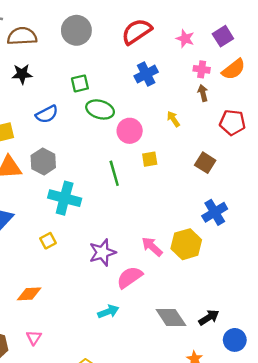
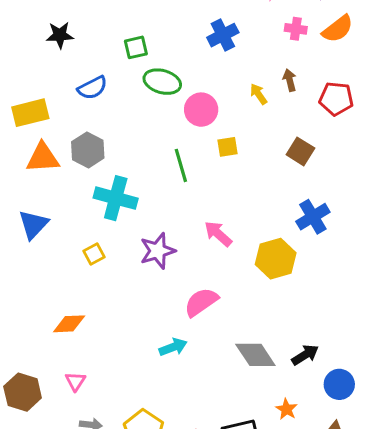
brown arrow: (203, 93) -> (290, 80), moved
pink arrow: (152, 247) -> (218, 234), moved
purple star: (102, 252) -> (158, 251), moved

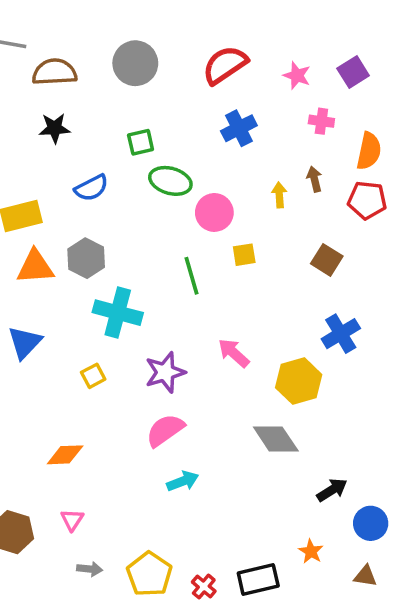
orange semicircle: (338, 29) -> (369, 151), moved, turned -40
yellow arrow: (259, 94) -> (279, 195), turned 30
pink semicircle: (201, 302) -> (165, 430), moved
gray diamond: (255, 355) -> (276, 439), moved

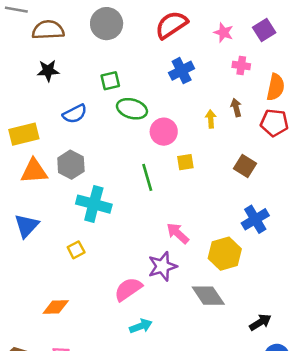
purple star: (165, 372) -> (162, 266), moved
black arrow: (332, 490) -> (260, 322), moved

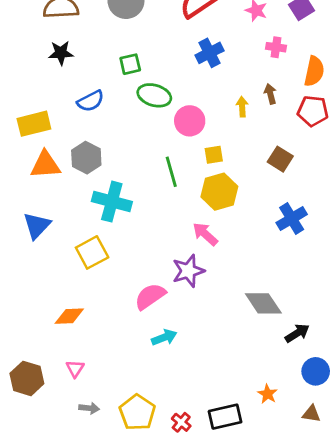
yellow square: (76, 250) -> (92, 252), size x1.6
yellow hexagon: (225, 254) -> (219, 192), moved
gray diamond: (208, 296) -> (263, 303), moved

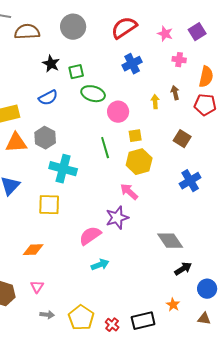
black star: (61, 53) -> (51, 64), moved, turned 30
yellow square: (92, 252) -> (49, 205), turned 30
black arrow: (297, 333) -> (183, 269), moved

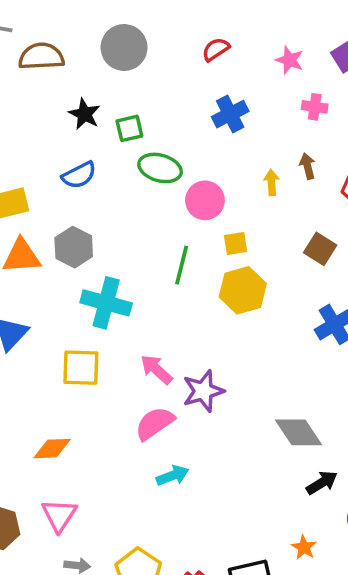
red semicircle: (124, 28) -> (216, 49), size x0.6
green line: (105, 148) -> (182, 265), turned 30
pink arrow: (129, 192) -> (156, 369), moved
pink triangle: (37, 287) -> (59, 515), size x1.5

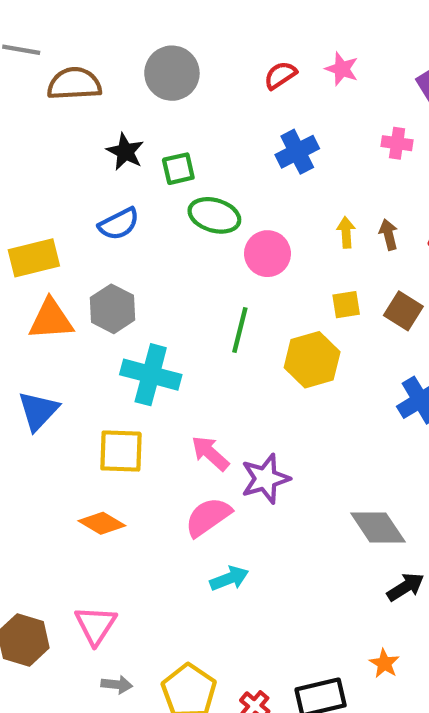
pink star: (290, 60) -> (342, 69), moved
brown arrow: (307, 166) -> (389, 234), moved
yellow square: (236, 244) -> (346, 305), moved
orange diamond: (52, 449) -> (102, 523), moved, turned 33

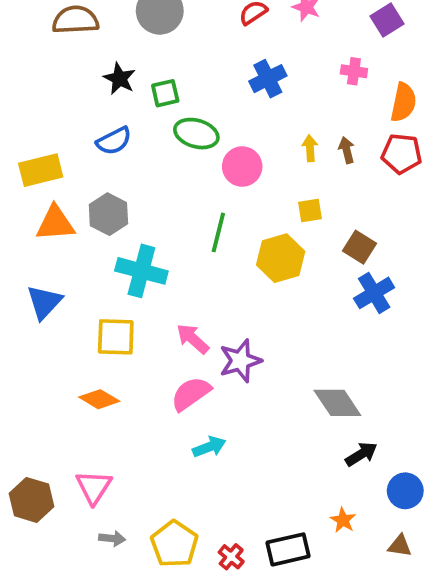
brown square: (403, 311) -> (359, 247), moved

